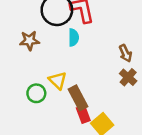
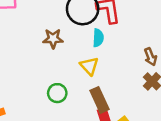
yellow triangle: (58, 80) -> (89, 66), moved

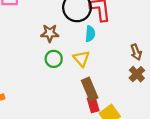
green circle: (57, 93) -> (54, 59), moved

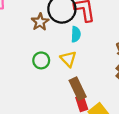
brown star: (50, 33) -> (40, 22), moved, turned -30

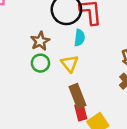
brown star: (40, 22) -> (40, 41), moved

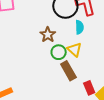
green circle: (40, 63) -> (59, 52), moved
brown rectangle: (77, 96) -> (68, 71), moved

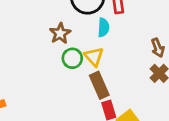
brown rectangle: (68, 71) -> (99, 85), moved

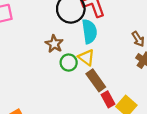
cyan semicircle: (104, 28) -> (89, 31), size x1.5

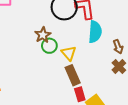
cyan semicircle: (89, 31) -> (95, 32), moved
green circle: (69, 63) -> (49, 46), moved

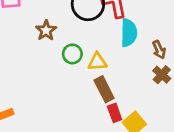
brown star: (43, 35) -> (46, 30), moved
yellow triangle: (69, 53) -> (97, 62), turned -49

